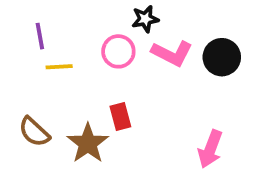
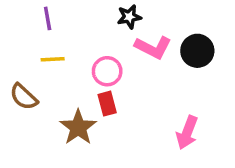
purple line: (40, 36) -> (48, 18), moved
pink circle: (118, 51) -> (107, 71), moved
brown semicircle: (34, 132) -> (24, 97), moved

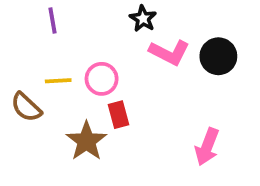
black star: (129, 17) -> (143, 19), turned -30
yellow line: (53, 59) -> (58, 81), moved
pink circle: (107, 71) -> (102, 79), moved

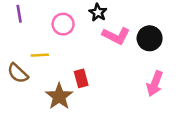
purple line: (53, 20) -> (19, 14), moved
pink circle: (102, 79) -> (63, 24), moved
pink arrow: (207, 147) -> (155, 84), moved

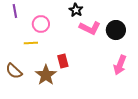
pink circle: (63, 24) -> (41, 24), moved
brown semicircle: (18, 73) -> (14, 71), moved

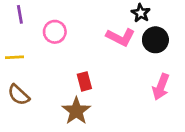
black star: (76, 10) -> (141, 13), moved
yellow line: (31, 43) -> (15, 57), moved
brown star: (46, 75) -> (76, 111), moved

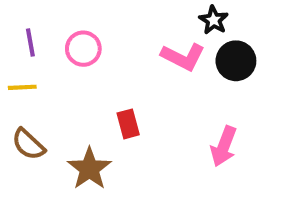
purple line: (20, 14) -> (30, 43), moved
pink arrow: (161, 87) -> (224, 146), moved
brown star: (76, 111) -> (89, 169), moved

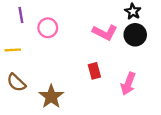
black star: (214, 20) -> (133, 11), moved
purple line: (30, 43) -> (21, 15), moved
red rectangle: (128, 124) -> (94, 71), moved

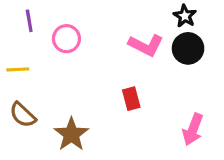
pink arrow: (128, 84) -> (193, 129), moved

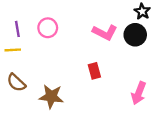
black star: (185, 16) -> (142, 11), moved
purple line: (29, 21) -> (17, 29), moved
brown star: (71, 134) -> (51, 97), turned -30

